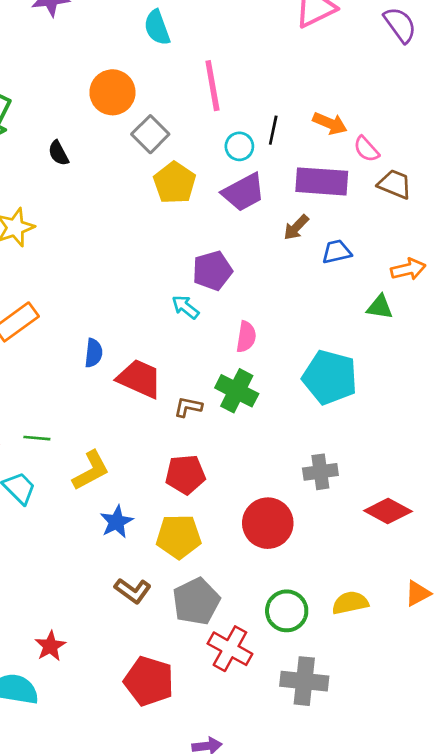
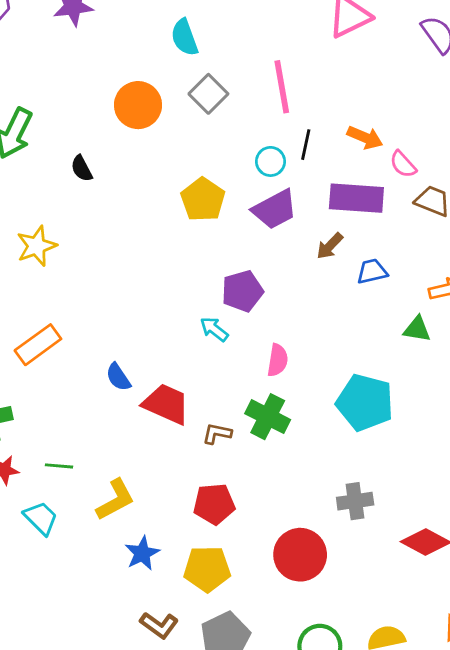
pink line: (212, 86) -> (282, 87), moved
gray square: (150, 134) -> (208, 94), moved
blue semicircle: (94, 353) -> (118, 377), turned 140

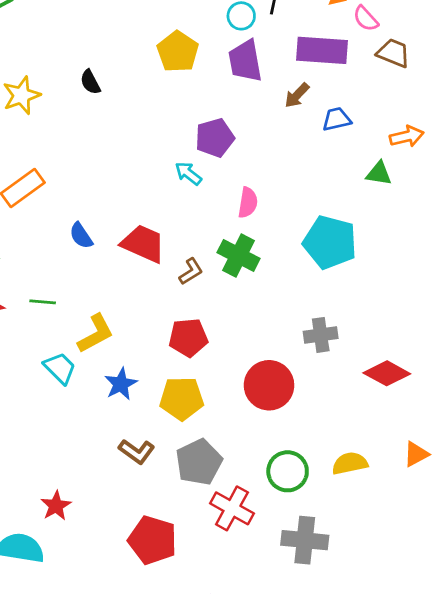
black semicircle: (82, 169) -> (90, 82), moved
purple trapezoid: (275, 209) -> (245, 61), turned 108
blue semicircle: (118, 377) -> (81, 236), moved
brown L-shape: (217, 433) -> (191, 271), turned 136
cyan trapezoid: (41, 518) -> (60, 368), moved

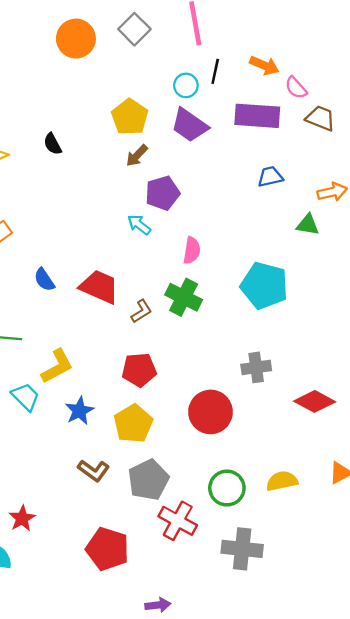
purple trapezoid: (245, 61) -> (189, 125), turned -45
brown arrow: (297, 95) -> (137, 156), moved
yellow pentagon: (182, 398) -> (133, 424), turned -30

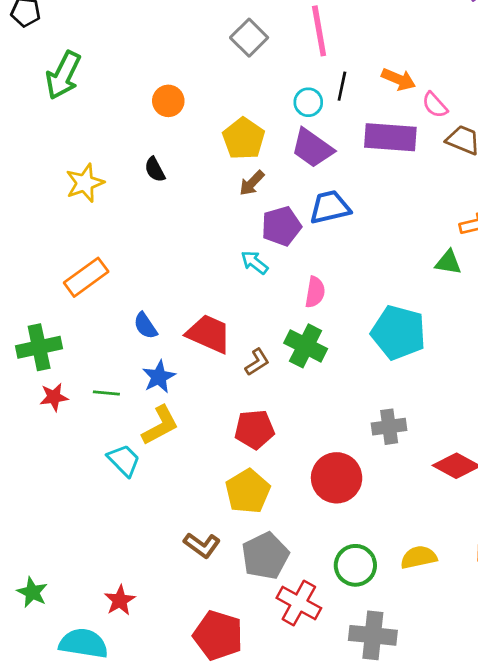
orange circle: (76, 39) -> (168, 101), moved, size x0.7
blue trapezoid: (270, 177) -> (330, 207), moved, size x1.4
blue star: (79, 411) -> (159, 377), moved

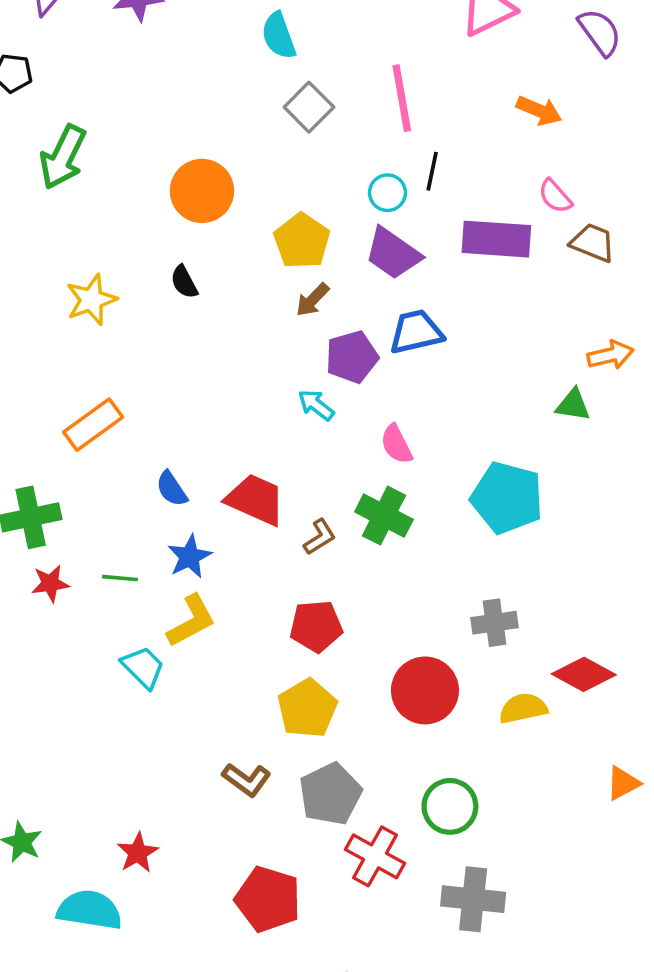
orange arrow: (398, 79) -> (539, 111), moved
orange circle: (168, 101) -> (202, 191), size x1.5
pink semicircle: (315, 292) -> (396, 444), turned 144
yellow semicircle: (419, 557) -> (523, 708), moved

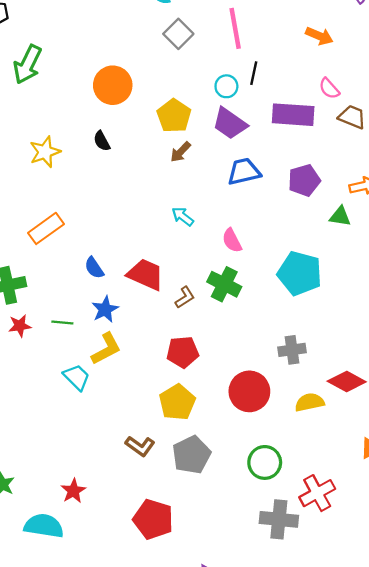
purple pentagon: (352, 357) -> (304, 180), moved
red cross: (375, 856) -> (317, 493), moved, turned 32

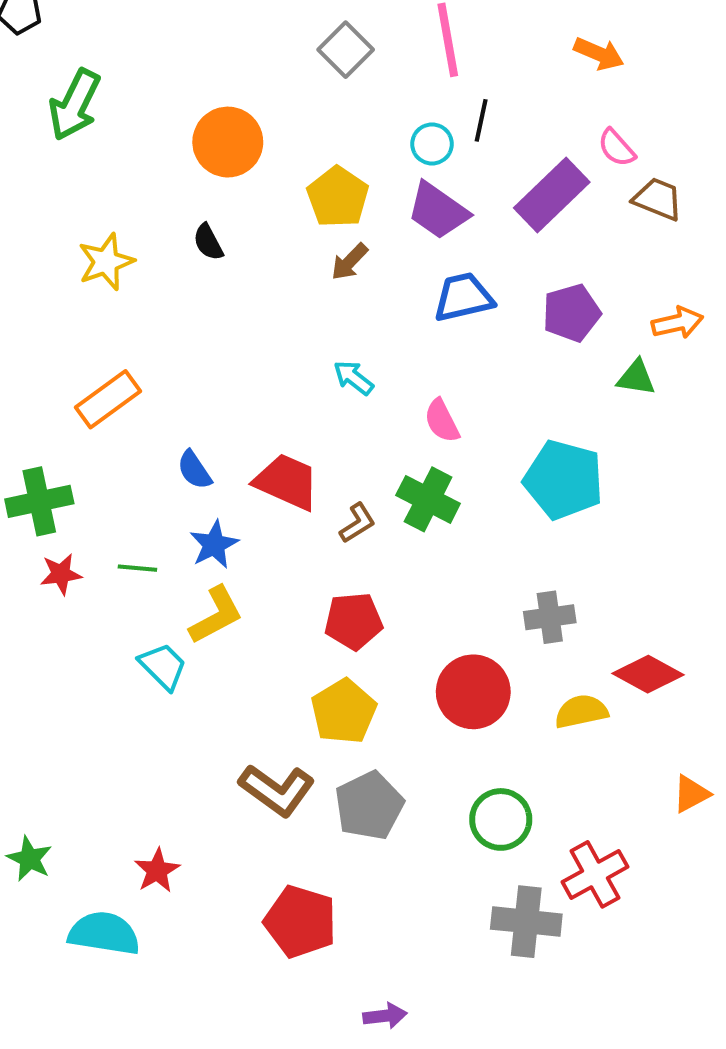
purple rectangle: (293, 115) -> (552, 195), turned -48
brown L-shape: (140, 446) -> (277, 790), size x1.4

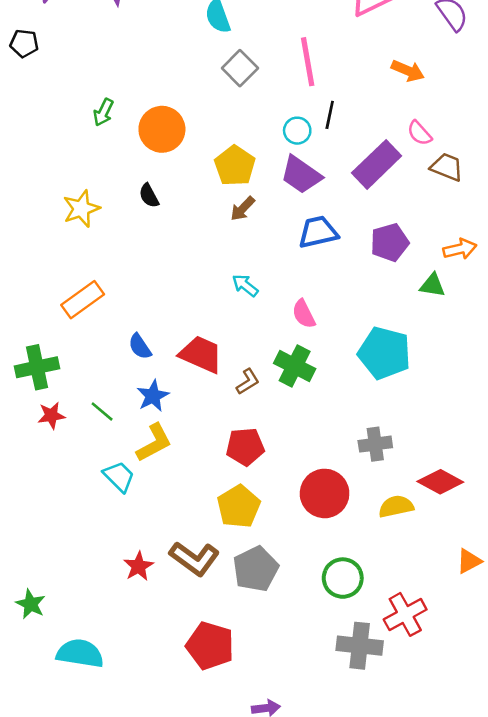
green arrow: (75, 105) -> (103, 112), moved, size x0.6
green line: (137, 568) -> (102, 412), turned 35
red star: (157, 871) -> (139, 566), moved

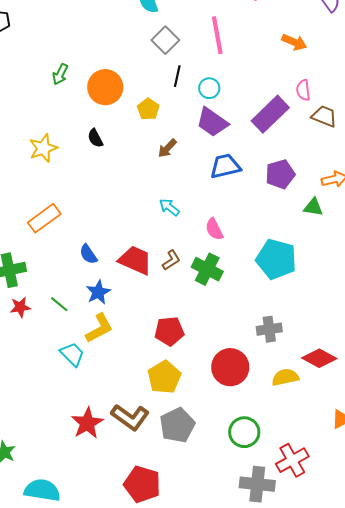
black line: (330, 115) -> (177, 76), moved
pink semicircle: (419, 133) -> (303, 90), turned 35
yellow pentagon: (235, 166) -> (148, 109), moved, size x0.7
brown L-shape: (248, 382) -> (171, 260), moved
red star: (139, 566) -> (87, 423), size x1.4

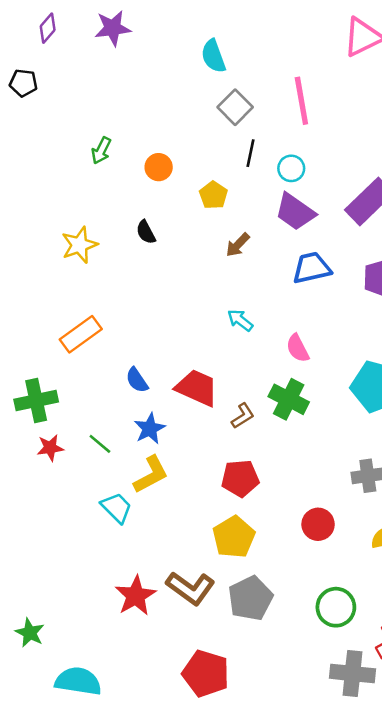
orange circle: (105, 87) -> (159, 167), size x0.6
brown L-shape: (171, 260) -> (243, 416), moved
red circle: (230, 367) -> (318, 524), size x0.7

